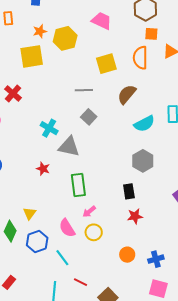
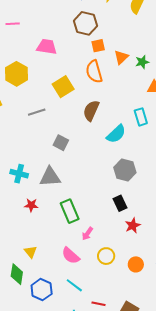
gray line: (84, 90) -> (37, 112), moved
cyan cross: (49, 128) -> (19, 174), moved
yellow circle: (94, 232) -> (106, 256), moved
blue hexagon: (37, 241) -> (42, 290), moved

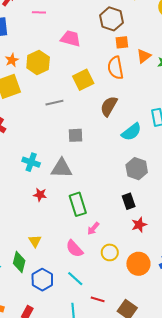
gray square: (61, 143) -> (76, 135), turned -35
orange circle: (136, 264) -> (138, 264), size x1.5

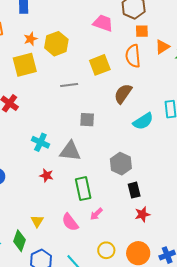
pink trapezoid: (71, 38) -> (103, 23), moved
gray hexagon: (137, 169) -> (121, 164), moved
pink semicircle: (74, 249) -> (70, 222), moved
yellow circle: (110, 252) -> (106, 250), moved

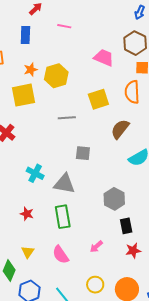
red star: (46, 175) -> (27, 214), moved
green rectangle: (83, 189) -> (63, 217), moved
pink arrow: (96, 214) -> (96, 247), moved

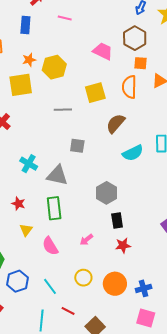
yellow triangle: (28, 252) -> (26, 230), moved

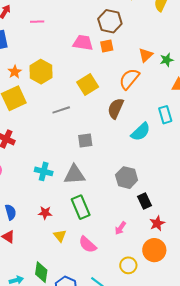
orange square: (141, 63) -> (107, 46), moved
orange semicircle: (129, 87) -> (129, 79), moved, turned 55
orange circle: (115, 284) -> (154, 250), moved

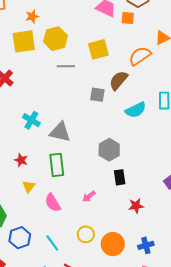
yellow hexagon: (41, 72) -> (55, 39), moved
gray square: (85, 141) -> (97, 95), moved
red star: (157, 223) -> (136, 206), moved
orange circle: (154, 250) -> (113, 244), moved

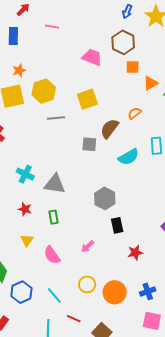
orange square: (128, 18) -> (133, 67), moved
orange semicircle: (140, 56) -> (134, 113), moved, size x0.6
red star: (21, 160) -> (25, 209), moved
green rectangle: (57, 165) -> (53, 217), size x0.6

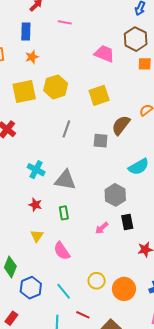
orange star: (19, 70) -> (32, 57), moved
gray line: (56, 118) -> (66, 129), moved, turned -66
cyan semicircle: (129, 157) -> (139, 167), moved
pink arrow: (88, 246) -> (102, 228), moved

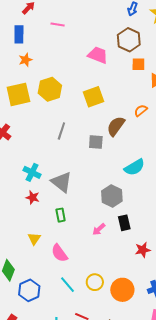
gray triangle: (65, 180) -> (62, 182), turned 30
red star: (35, 205) -> (33, 197), moved
cyan line: (64, 291) -> (68, 285), moved

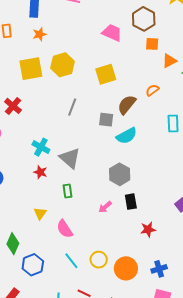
cyan semicircle: (134, 167) -> (127, 136), moved

